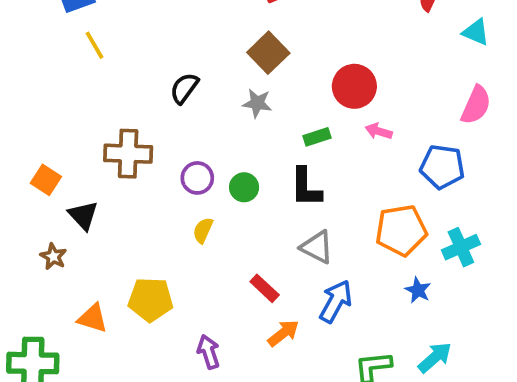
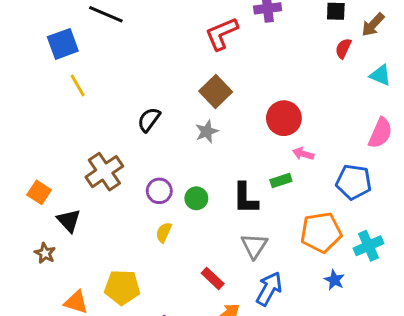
gray star: (257, 103) -> (207, 132), turned -30
green rectangle: (317, 137) -> (281, 180), moved
brown cross: (128, 154) -> (104, 172), turned -36
gray triangle: (317, 247) -> (254, 246), turned 36

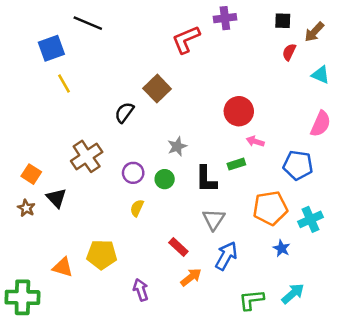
brown square: (216, 91) -> (157, 89), moved
gray star: (207, 132) -> (177, 146), moved
brown star: (45, 253) -> (26, 208), moved

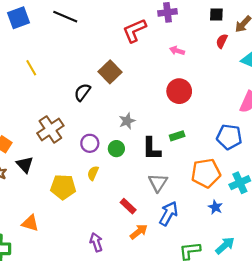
black line: (88, 23) -> (65, 17), moved
blue square: (51, 48) -> (18, 18), moved
pink arrow: (255, 141) -> (177, 51), moved
yellow pentagon: (102, 255) -> (63, 187), moved

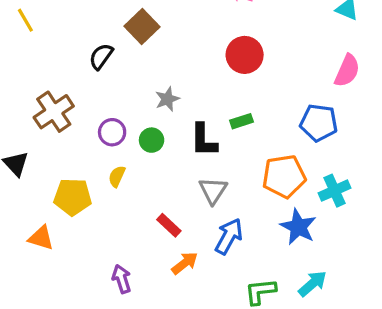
blue star: (215, 207) -> (298, 227), size x1.6
orange triangle: (30, 223) -> (41, 238), moved

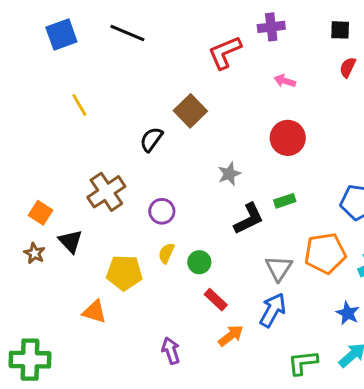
gray star: (167, 99) -> (229, 174), moved
green circle: (152, 140) -> (199, 262), moved
black L-shape: (204, 140) -> (249, 219), turned -116
gray triangle: (213, 191) -> (279, 268), moved
blue star: (298, 227) -> (348, 313), moved, size x0.7

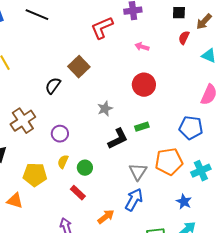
red rectangle: (216, 300) -> (78, 193), moved

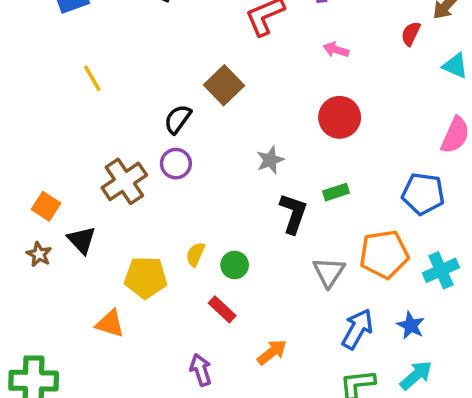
purple circle: (60, 134) -> (176, 164), moved
black L-shape: (118, 139) -> (293, 213), turned -45
blue arrow: (134, 200) -> (357, 329), moved

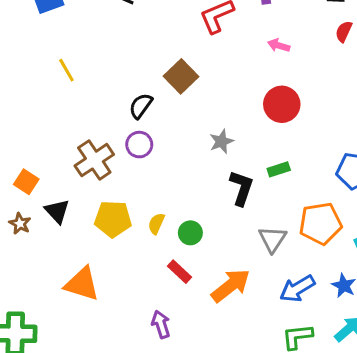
yellow pentagon: (146, 277) -> (113, 219), moved
orange triangle: (110, 324) -> (82, 284), size x1.4
blue arrow: (357, 329) -> (297, 289), turned -150
orange arrow: (272, 352) -> (231, 286), moved, size x1.5

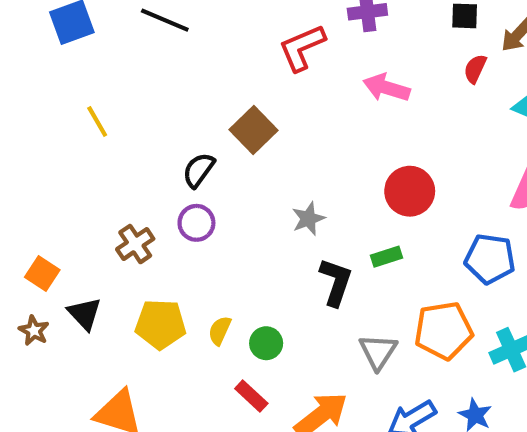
pink arrow: (279, 45) -> (386, 88), size x1.5
red circle: (282, 104) -> (410, 191), moved
brown cross: (94, 160) -> (135, 244), size x0.7

